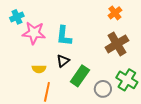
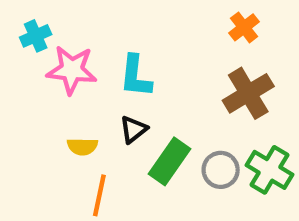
gray circle: (103, 89) -> (221, 170), moved

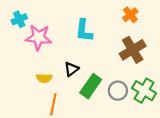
cyan L-shape: (136, 76) -> (84, 31), moved

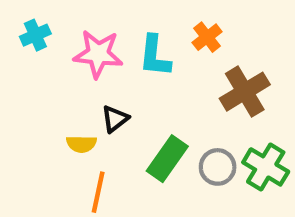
orange cross: (130, 15) -> (207, 37), moved
pink star: (39, 37) -> (98, 54), moved
black triangle: (71, 69) -> (115, 119), moved

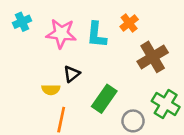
gray circle: (218, 167) -> (133, 121), moved

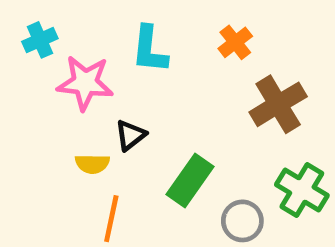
pink star: (61, 33) -> (85, 83), moved
cyan L-shape: (96, 35) -> (149, 49), moved

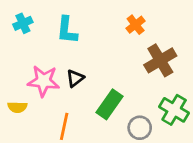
cyan L-shape: (149, 49) -> (67, 30), moved
pink star: (85, 83) -> (43, 81), moved
yellow semicircle: (92, 164) -> (17, 107), moved

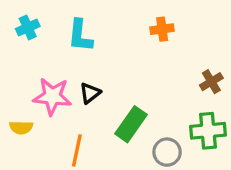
orange cross: (136, 25) -> (162, 29), turned 30
brown cross: (160, 60) -> (211, 82), moved, size x0.6
green cross: (174, 110) -> (208, 131), turned -36

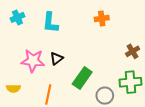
yellow semicircle: (21, 127) -> (13, 88), moved

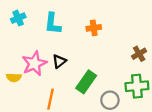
orange cross: (102, 18) -> (94, 28), moved
pink star: (33, 61) -> (34, 63), turned -30
yellow semicircle: (13, 88) -> (14, 78), moved

